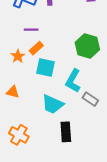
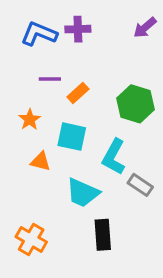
orange rectangle: (36, 48) -> (78, 93), moved
orange triangle: (13, 92) -> (41, 162), moved

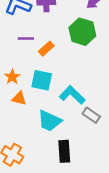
green hexagon: (136, 104) -> (82, 32), moved
orange star: (30, 119) -> (12, 77), moved
cyan L-shape: (114, 157) -> (72, 95), turned 105

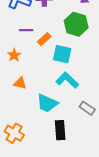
orange star: (12, 77) -> (14, 55), moved
cyan square: (42, 80) -> (62, 54), moved
gray rectangle: (91, 115) -> (87, 108), moved

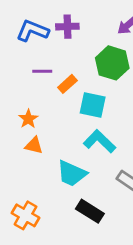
orange star: (14, 55) -> (28, 119), moved
black rectangle: (60, 130) -> (90, 211), turned -54

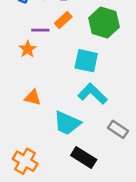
orange rectangle: (67, 84) -> (63, 20), moved
orange star: (28, 119) -> (28, 49), moved

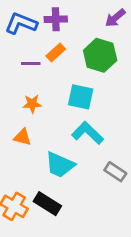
orange star: (28, 49) -> (32, 104), moved, turned 30
black rectangle: (84, 157) -> (47, 204), moved

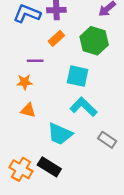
purple line: (31, 64) -> (35, 61), moved
orange star: (32, 104) -> (25, 82), moved

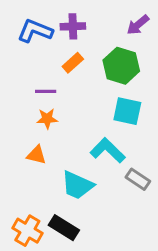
cyan square: (78, 76) -> (127, 111), moved
orange star: (25, 82) -> (47, 119), moved
gray rectangle: (107, 140) -> (138, 179), moved

